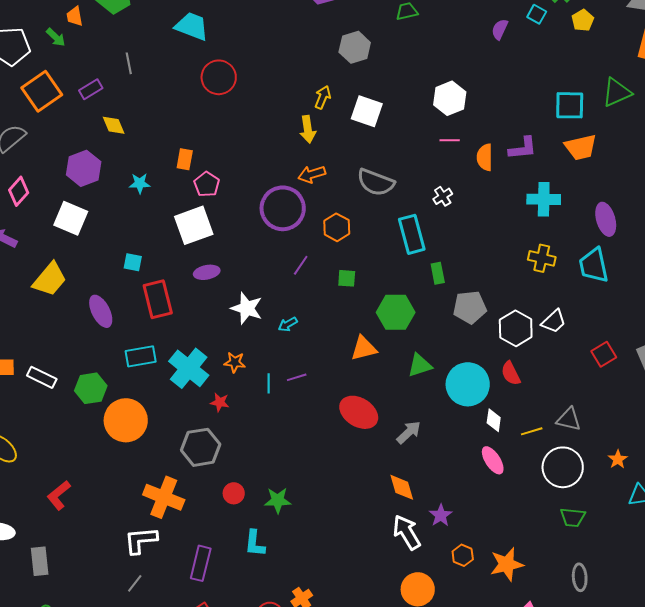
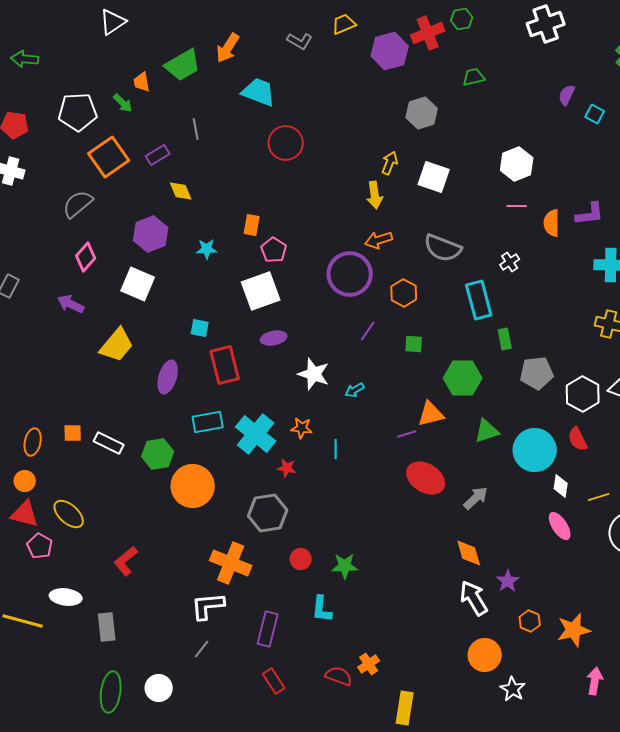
cyan square: (537, 14) -> (595, 114), moved
purple ellipse: (101, 311) -> (168, 377), turned 44
purple line: (297, 377) -> (407, 434), moved

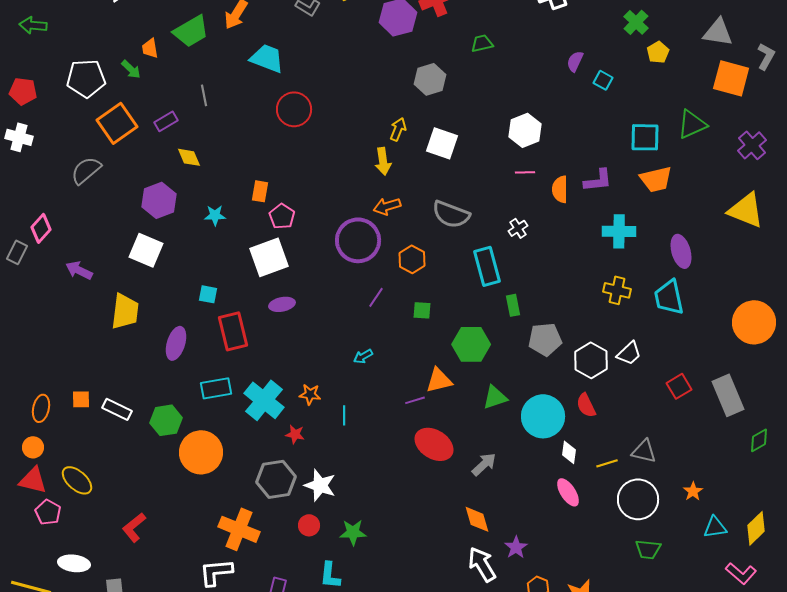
pink diamond: (86, 257) -> (41, 228), moved
yellow trapezoid: (117, 345) -> (125, 311), turned -33
white star: (314, 374) -> (320, 485), moved

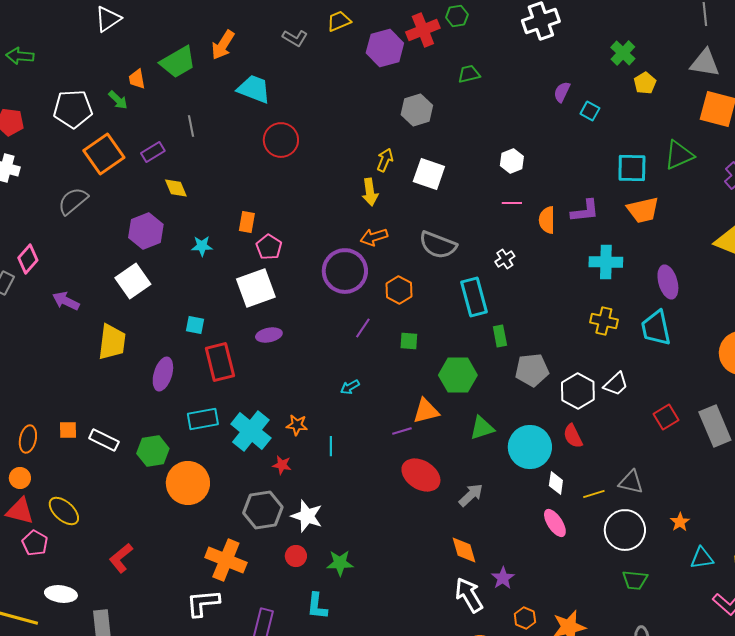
white hexagon: (525, 130) -> (512, 161), size x0.7
white square: (146, 250) -> (133, 281), turned 32

